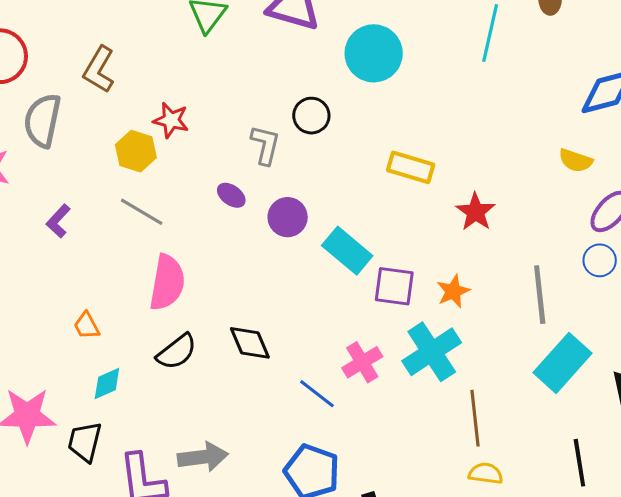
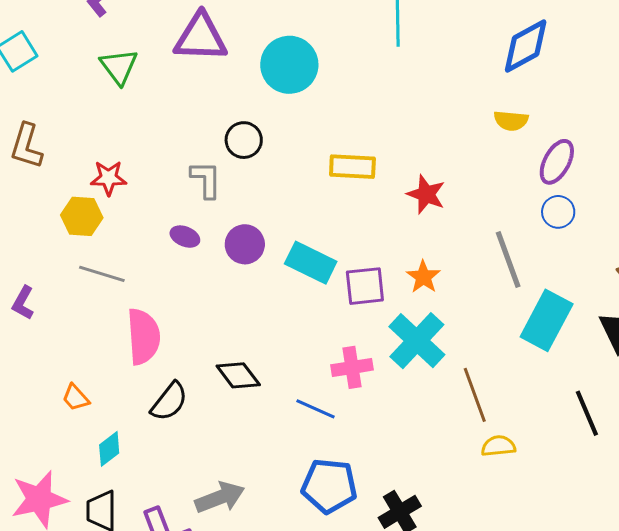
pink cross: (362, 362) -> (352, 367), turned 36

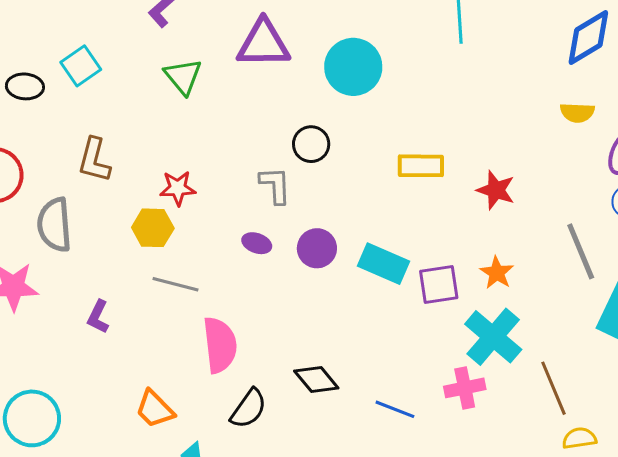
pink cross: (352, 367) -> (465, 388), moved
orange trapezoid: (76, 398) -> (155, 409), size x1.4

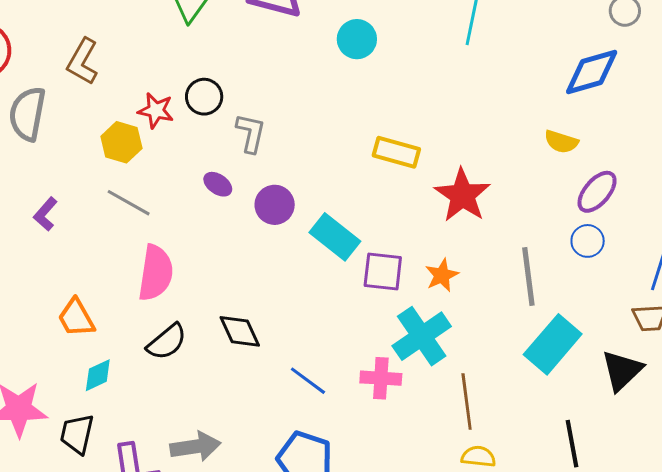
cyan circle: (353, 67) -> (357, 39), size x0.7
black circle: (311, 144) -> (204, 97), moved
red star: (496, 190) -> (462, 195), size x1.4

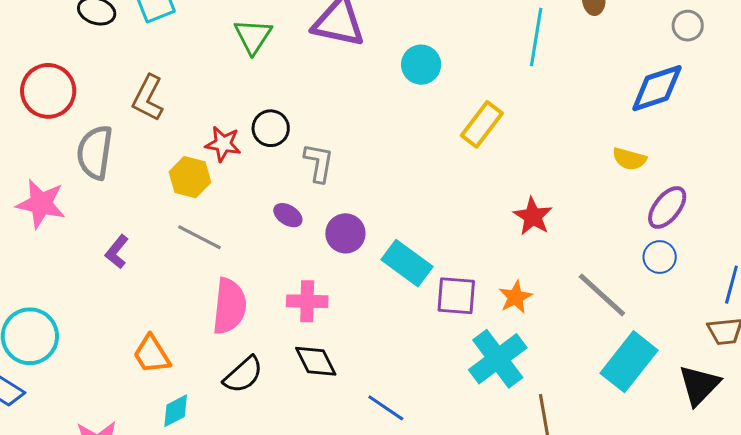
yellow rectangle: (396, 152) -> (482, 124), moved, turned -66
red star: (462, 195) -> (533, 216), size x0.7
gray line: (528, 277) -> (602, 295), turned -38
pink cross: (381, 378) -> (307, 301), moved

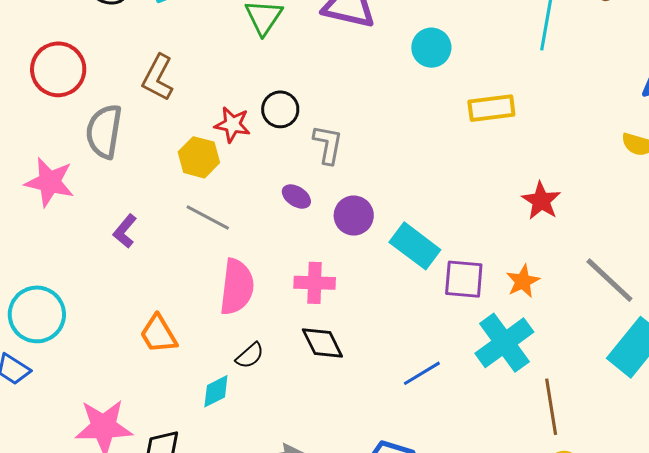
yellow rectangle: (482, 124) -> (491, 108), turned 45
black semicircle: (243, 375) -> (250, 356), size x0.7
blue line: (386, 408) -> (422, 373), moved, turned -66
cyan diamond: (176, 411) -> (216, 391), moved

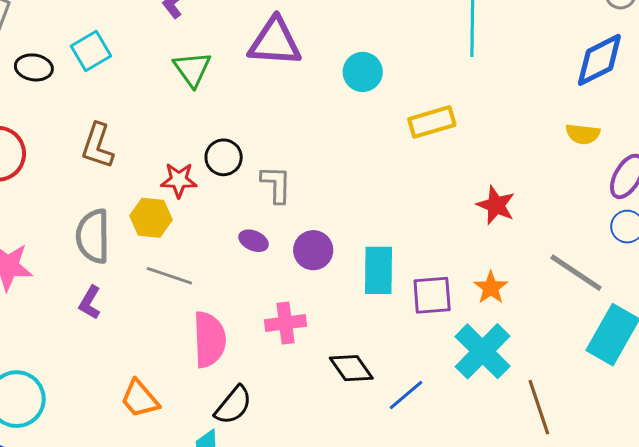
gray semicircle: (104, 131) -> (93, 236), moved
cyan rectangle: (415, 246) -> (379, 270), turned 63
black diamond: (322, 343) -> (351, 368), moved
black semicircle: (250, 356) -> (233, 405), size x1.4

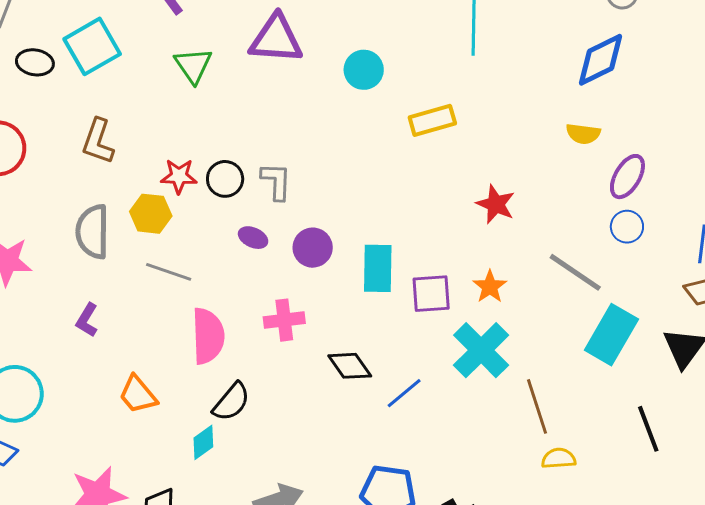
cyan square: (91, 51) -> (92, 46), size x1.4
black circle: (224, 157) -> (225, 179), moved
purple L-shape: (90, 303) -> (87, 320), moved

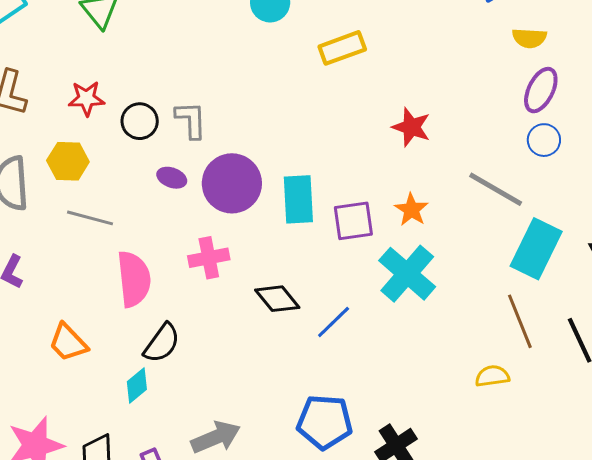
yellow semicircle: (583, 134) -> (529, 38), moved
red star: (179, 176) -> (86, 98), moved
purple circle: (313, 248) -> (232, 183), size x1.5
brown line: (537, 406) -> (520, 321), moved

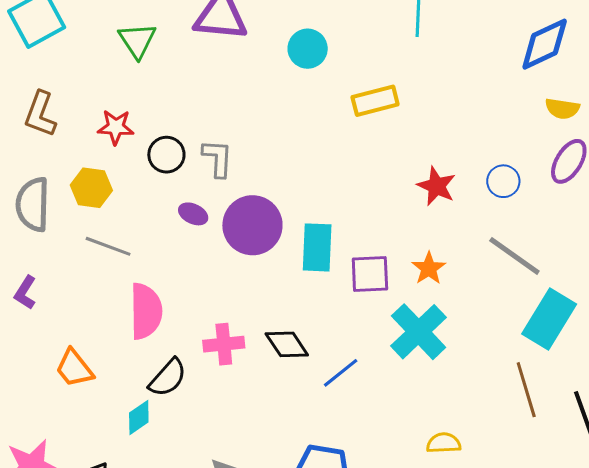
blue circle: (544, 140) -> (503, 181), moved
pink cross: (209, 258) -> (224, 344), moved
yellow semicircle: (492, 376) -> (444, 443), moved

